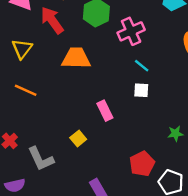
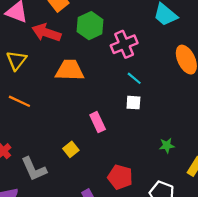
red arrow: (52, 20) -> (46, 33), turned -36
red pentagon: (142, 164) -> (120, 177), moved, turned -30

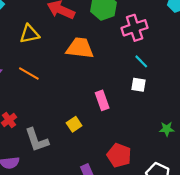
yellow triangle: (16, 60) -> (29, 34), turned 35

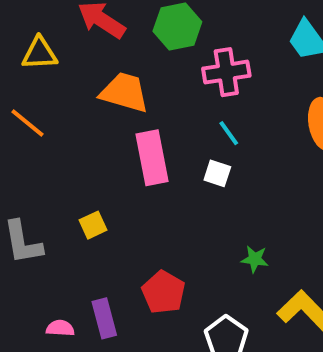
pink rectangle: (102, 100) -> (152, 158), moved, size x1.5

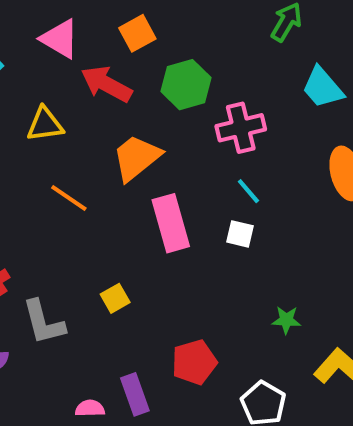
orange trapezoid: (124, 92) -> (136, 158), turned -50
orange line: (27, 123) -> (69, 198), moved
red pentagon: (164, 292) -> (194, 362), turned 30

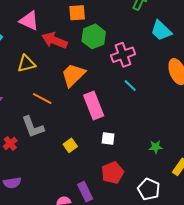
orange square: (137, 33) -> (77, 13), moved, turned 30
white square: (240, 234) -> (108, 139), moved
gray L-shape: (44, 322) -> (33, 127), moved

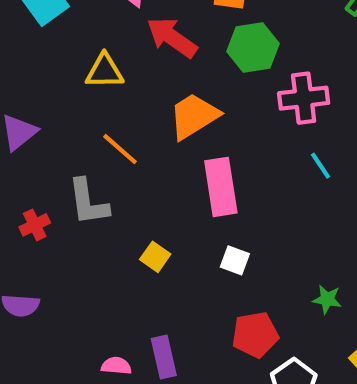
cyan line: (130, 86) -> (321, 166), moved
yellow square: (70, 145) -> (155, 257), turned -32
red pentagon: (113, 173) -> (255, 335), moved

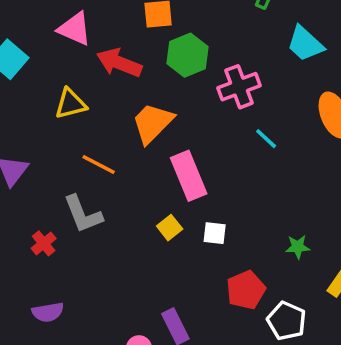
yellow square: (155, 257) -> (170, 228), moved, turned 30

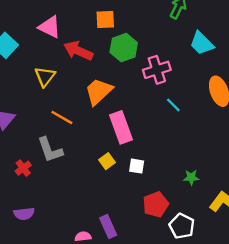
yellow triangle: (71, 104) -> (45, 76), turned -40

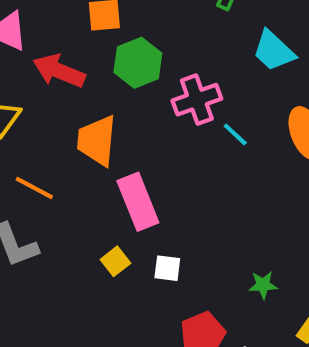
orange trapezoid: (99, 91) -> (97, 141), turned -40
cyan line: (173, 105) -> (235, 134), moved

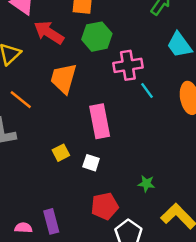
pink rectangle: (138, 202) -> (100, 121), moved

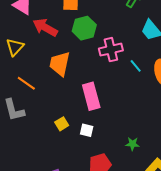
cyan line: (147, 91) -> (136, 66), moved

